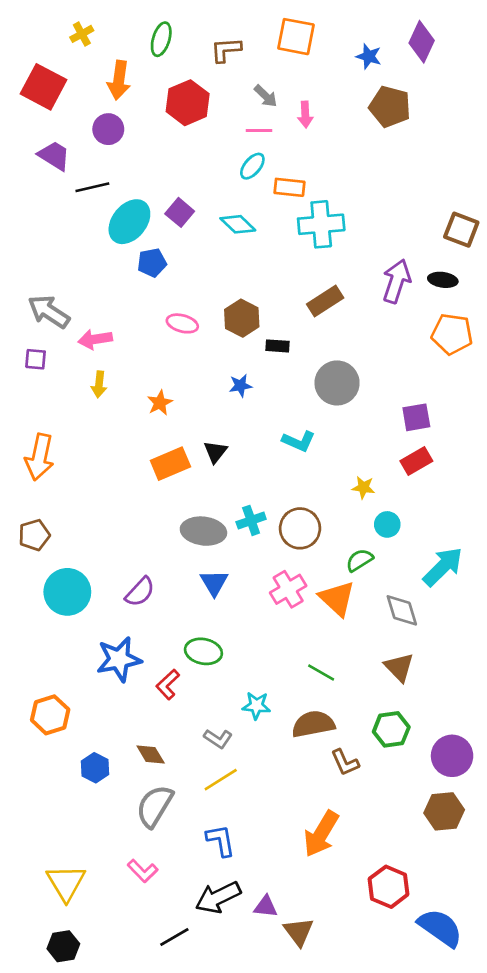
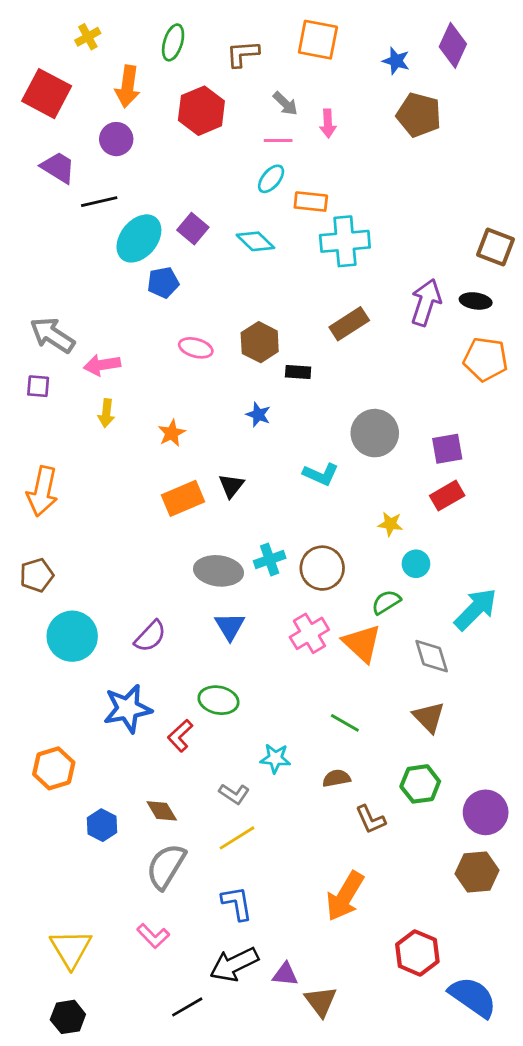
gray circle: (337, 383) -> (375, 433), moved
blue star: (240, 386) -> (258, 415), turned 30
brown semicircle: (313, 724) -> (336, 778), size x0.6

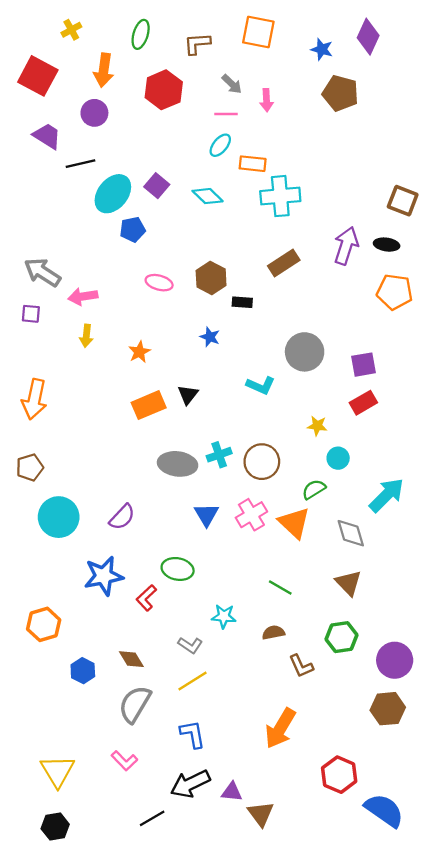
blue triangle: (230, 626) -> (206, 515), moved

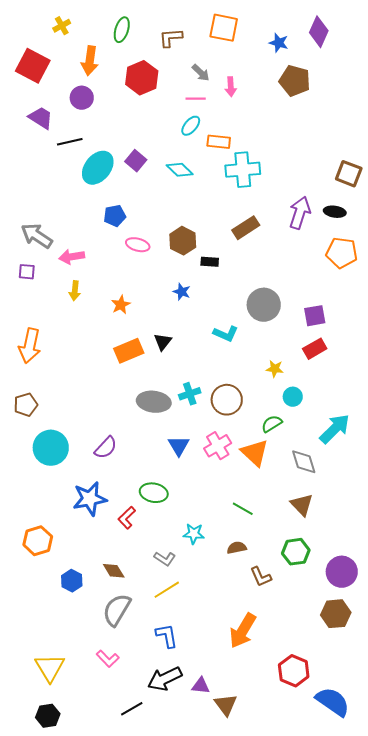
blue pentagon: (133, 230) -> (115, 216), moved

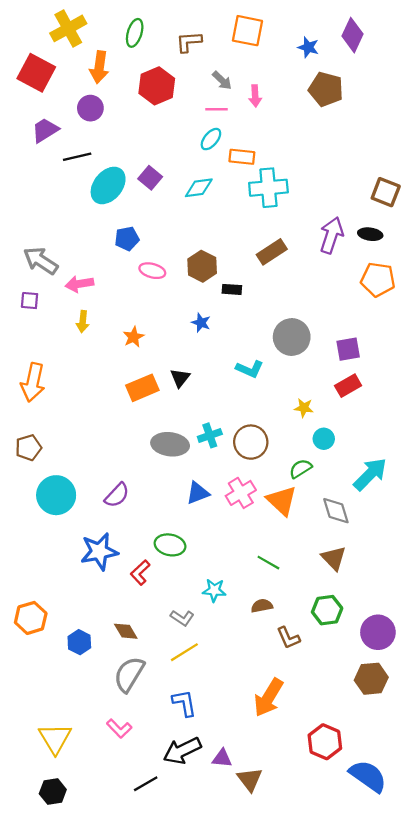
yellow cross: (62, 26) -> (68, 28), size x1.8
purple trapezoid: (41, 118) -> (45, 130), turned -64
cyan diamond: (180, 170) -> (199, 188), turned -52
blue triangle: (179, 446) -> (198, 493), turned 40
orange hexagon: (38, 541) -> (31, 618), moved

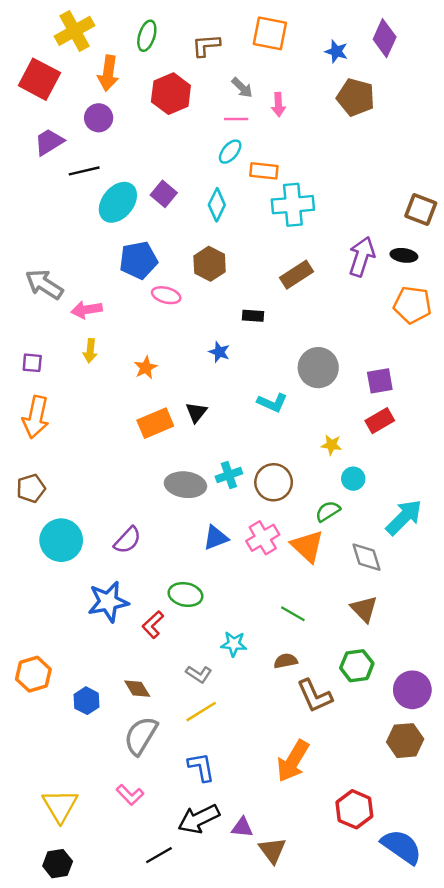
cyan diamond: (199, 188) -> (217, 205), turned -56
blue pentagon: (127, 239) -> (138, 260), size x1.4
brown hexagon: (202, 266) -> (210, 264), moved
purple square: (30, 301) -> (32, 363), moved
brown L-shape: (288, 638) -> (315, 696), size x1.4

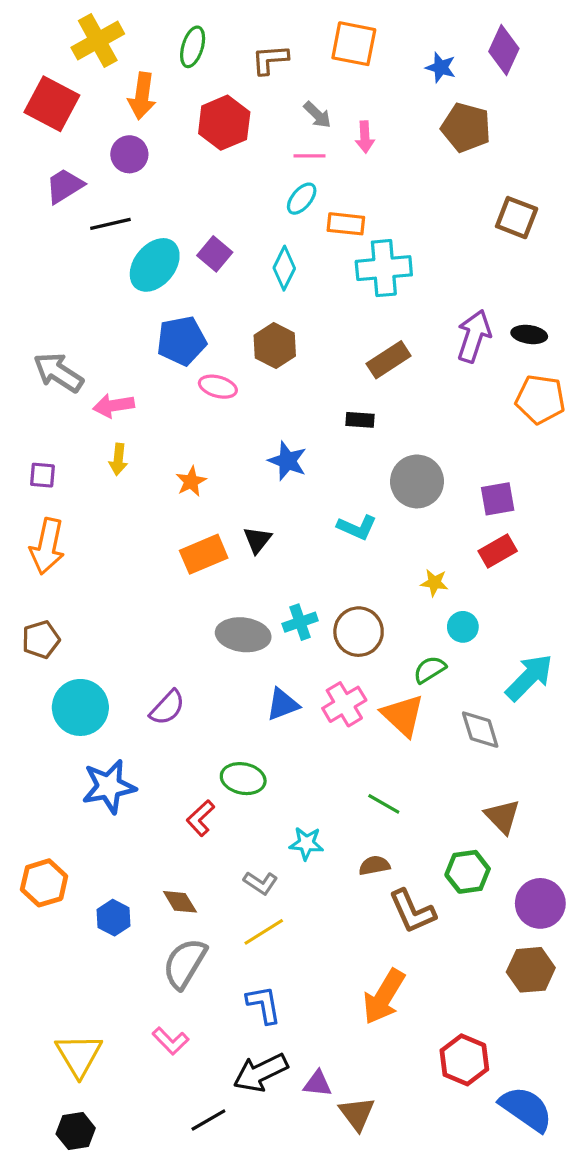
brown square: (421, 210) -> (517, 218), moved
black rectangle: (253, 316) -> (360, 420), moved
blue star: (219, 352) -> (287, 461), size x1.4
blue star: (108, 602) -> (109, 786), moved
brown triangle: (364, 609) -> (502, 817), moved

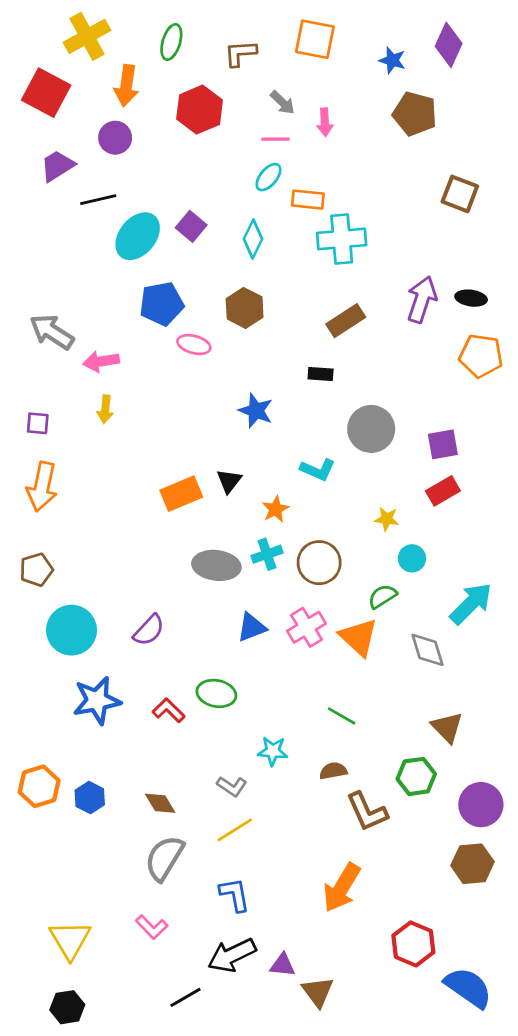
orange star: (191, 481) -> (276, 509), moved
red L-shape: (200, 818) -> (169, 710), moved, turned 88
blue hexagon: (114, 918) -> (90, 798), moved

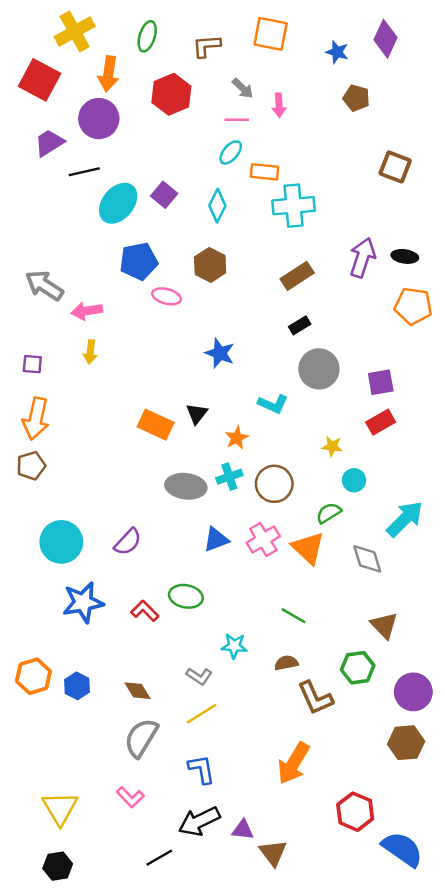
brown pentagon: (415, 114) -> (356, 98), size x0.7
purple circle: (115, 138) -> (99, 119), size x1.4
black rectangle: (321, 374) -> (300, 325), moved, turned -35
orange rectangle: (181, 494) -> (156, 425), turned 48
brown pentagon: (36, 570) -> (31, 466), moved

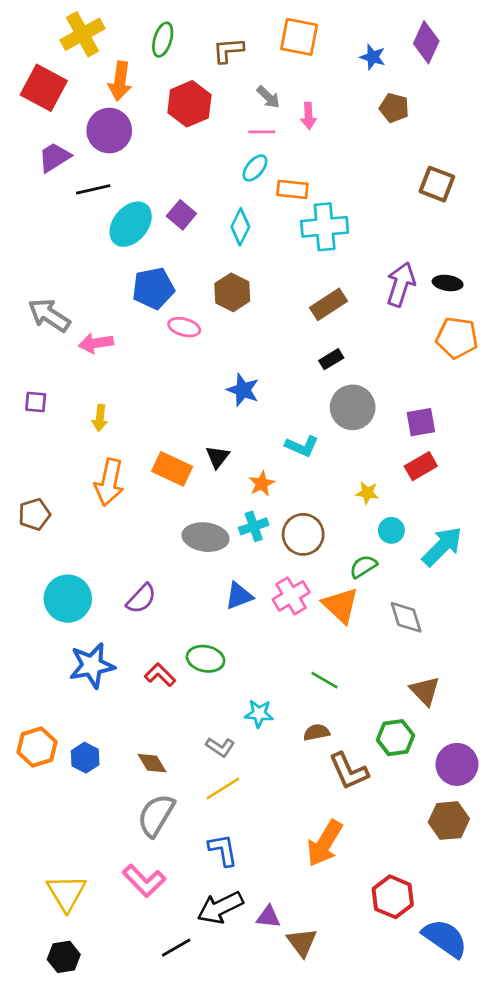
yellow arrow: (90, 352) -> (100, 418), moved
orange arrow: (36, 419) -> (109, 482), moved
cyan arrow: (405, 519) -> (442, 546), moved
pink L-shape: (130, 797) -> (144, 881), size x1.4

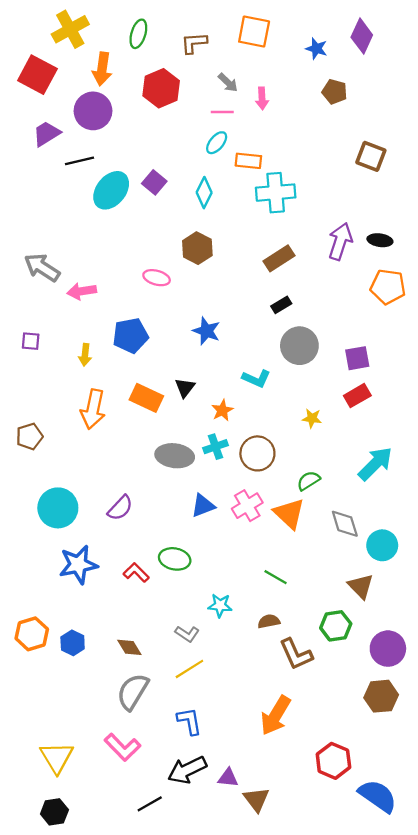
blue pentagon: (153, 288) -> (130, 335), moved
cyan circle: (391, 530) -> (382, 545), moved, size x1.4

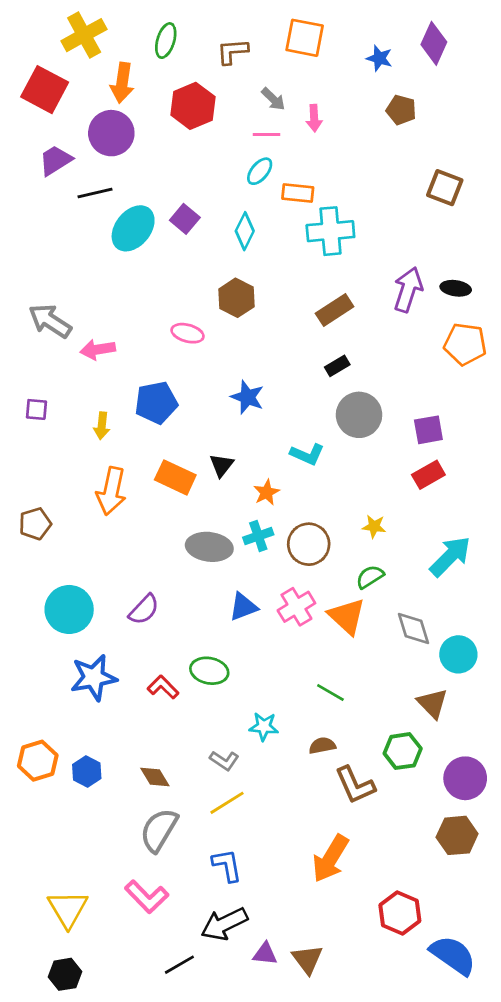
yellow star: (312, 418) -> (374, 526), moved
purple triangle: (228, 778) -> (265, 954), moved

